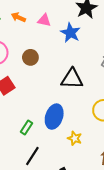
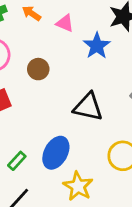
yellow star: (75, 138) -> (78, 186), size x1.5

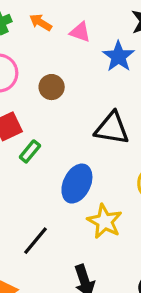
green rectangle: (17, 161) -> (30, 151), moved

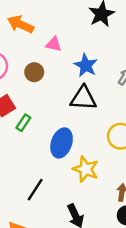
orange arrow: (41, 22) -> (20, 24), size x1.5
pink triangle: (80, 32) -> (54, 44), moved
blue star: (119, 56) -> (86, 65), moved

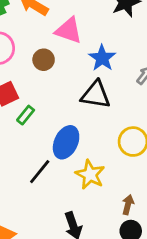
pink triangle: (54, 44) -> (69, 30), size x1.5
black line: (35, 190) -> (40, 172), moved

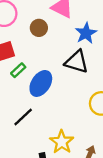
blue ellipse: (66, 142) -> (41, 83), moved
yellow star: (90, 175) -> (62, 142), moved

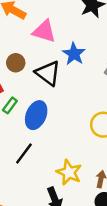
brown circle: (39, 28) -> (16, 63), moved
black triangle: (77, 62) -> (48, 73), moved, turned 30

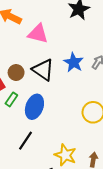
blue star: (74, 54) -> (74, 62), moved
brown circle: (16, 63) -> (16, 73), moved

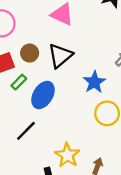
blue star: (74, 62) -> (94, 82), moved
black triangle: (43, 70) -> (60, 56), turned 35

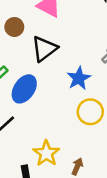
brown circle: (30, 53) -> (14, 27), moved

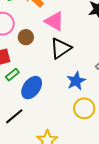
black triangle: (44, 49) -> (61, 48), moved

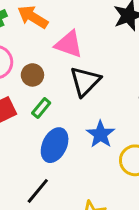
green rectangle: (12, 75) -> (41, 108), moved
blue star: (76, 81) -> (101, 134), moved

